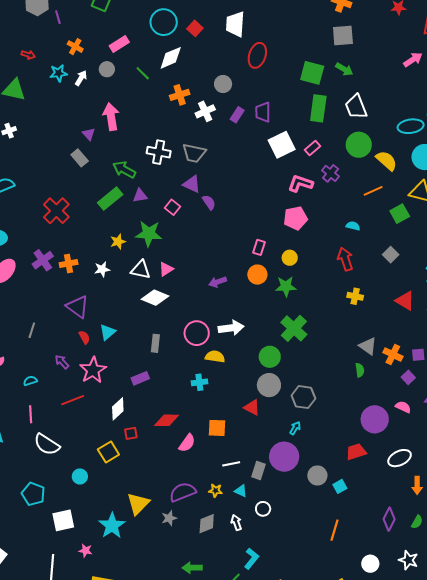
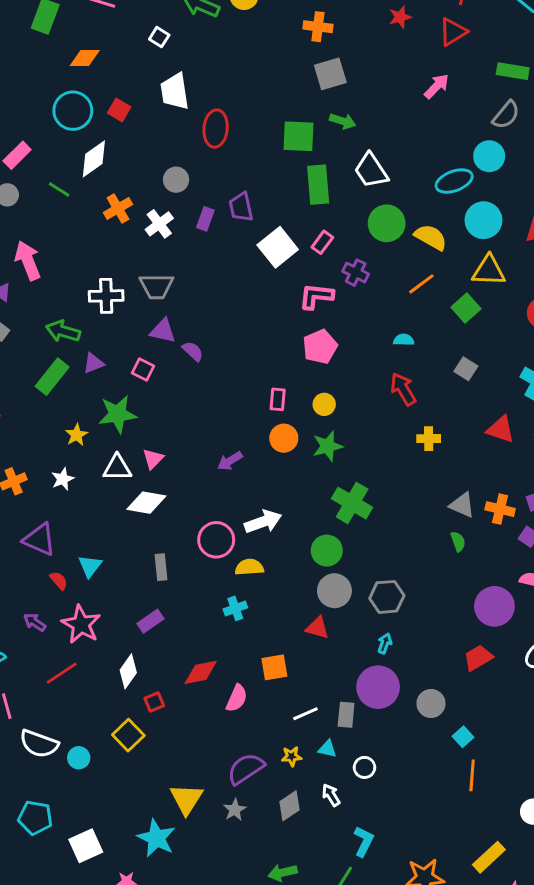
cyan circle: (80, 476) -> (79, 758), moved
cyan square: (340, 486) -> (463, 737), moved

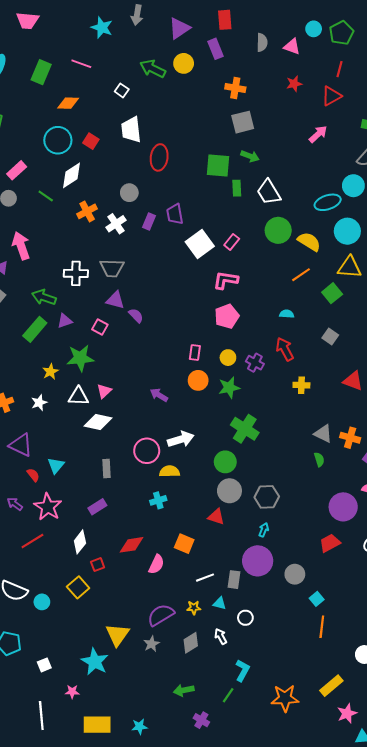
green rectangle: (318, 185) -> (237, 188), moved, size x0.6
purple cross: (356, 273) -> (255, 363), moved
purple arrow: (230, 461) -> (159, 395), turned 60
orange square: (274, 667) -> (184, 544), turned 30
white square: (86, 846) -> (44, 665), size x0.6

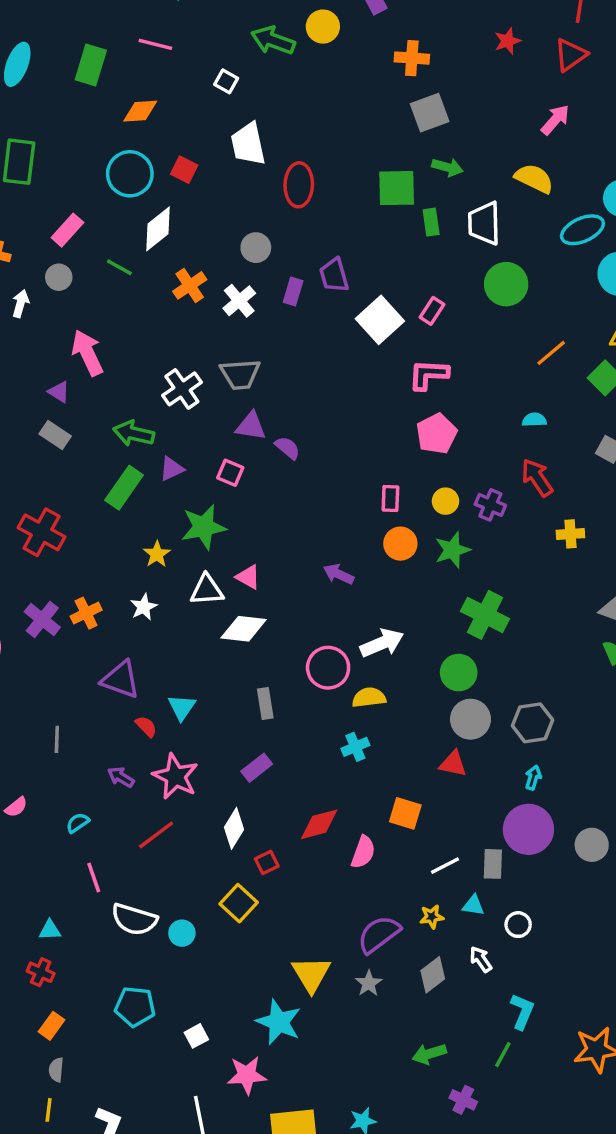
white trapezoid: (269, 192) -> (484, 223), turned 36
yellow semicircle: (309, 242) -> (534, 178), moved
white cross: (76, 273) -> (182, 389), turned -30
pink triangle: (104, 391) -> (248, 577), turned -42
pink star: (72, 692) -> (247, 1075), size x1.6

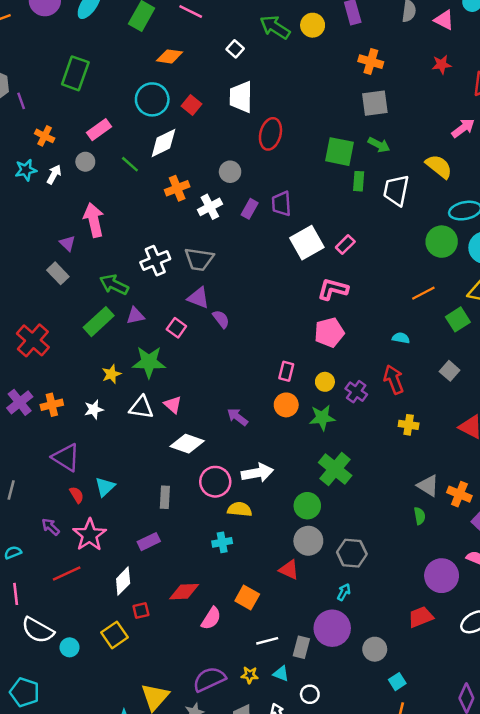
green circle: (506, 284) -> (442, 242), moved
white diamond: (244, 629) -> (187, 444), moved

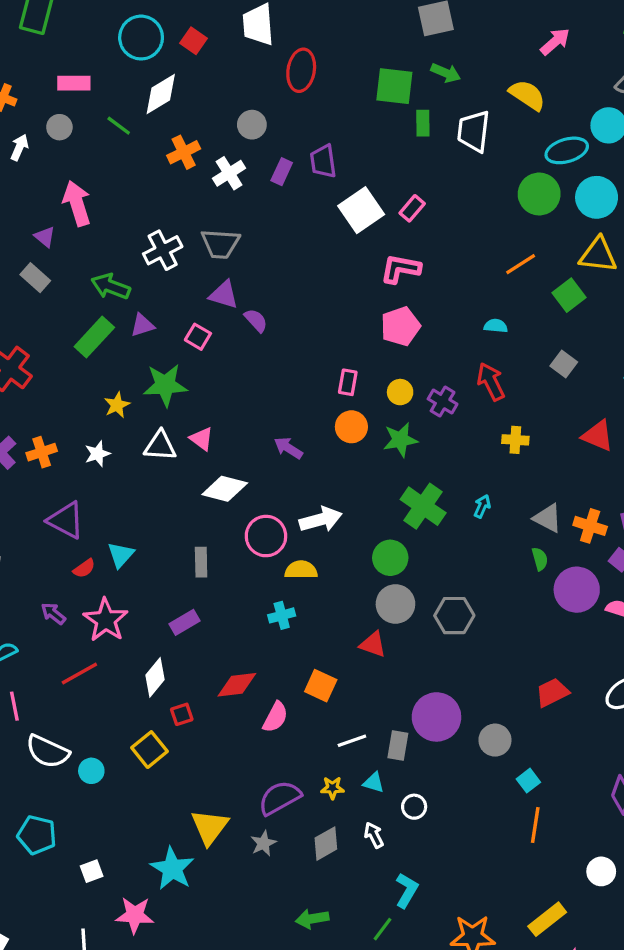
pink rectangle: (99, 130) -> (74, 83), turned 40
red semicircle: (77, 495) -> (84, 568), turned 91
purple circle: (442, 576) -> (577, 590), moved
cyan arrow: (344, 592) -> (482, 506), moved

